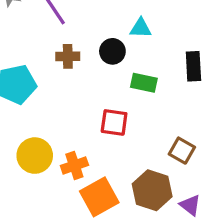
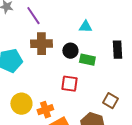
black circle: (112, 51) -> (70, 51), moved
brown cross: (68, 56) -> (41, 44), size x1.5

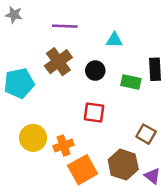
purple line: (33, 16) -> (65, 26), moved, turned -54
brown cross: (41, 44) -> (58, 62), turned -35
green rectangle: (87, 60) -> (131, 82), moved

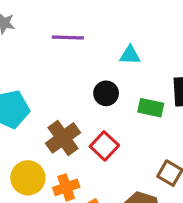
brown cross: (58, 62) -> (63, 138), moved
red square: (94, 112) -> (104, 146), turned 35

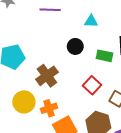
red square: (104, 146) -> (92, 85), moved

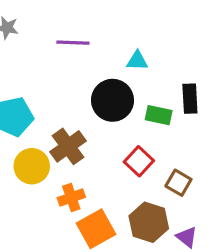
black circle: (75, 46) -> (112, 100), size x1.6
yellow circle: (24, 102) -> (32, 166), moved

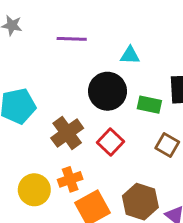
red square: (139, 161) -> (110, 142), moved
yellow circle: (32, 166) -> (34, 190), moved
brown square: (178, 183) -> (167, 145), moved

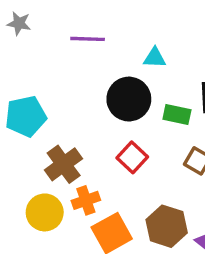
brown cross: (67, 133) -> (64, 164), moved

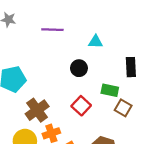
black circle: (129, 99) -> (79, 68), size x0.6
green rectangle: (177, 114) -> (110, 90), moved

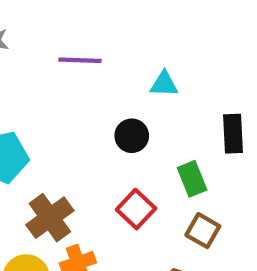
green rectangle: (110, 90) -> (192, 179), turned 56
brown square: (123, 108) -> (203, 231), moved

